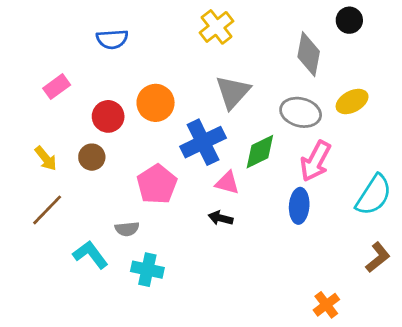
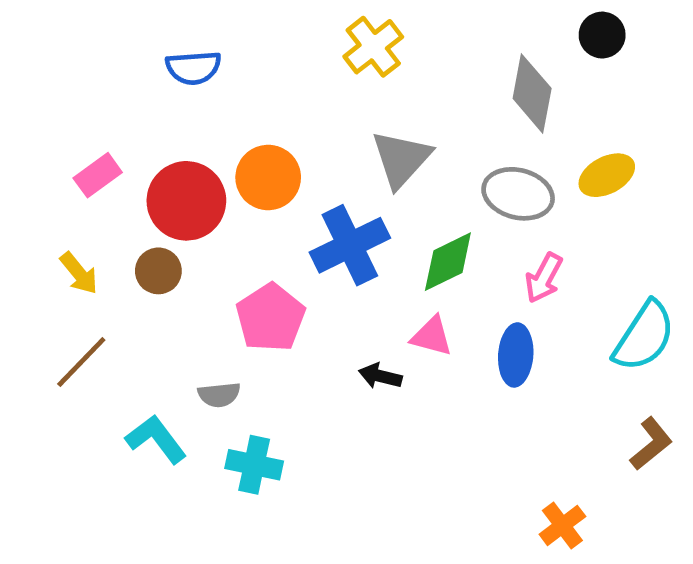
pink rectangle: (57, 87) -> (98, 175), moved
red circle: (108, 116) -> (186, 201), size x1.4
pink arrow: (315, 161) -> (544, 278), size x0.7
pink triangle: (227, 183) -> (432, 336), moved

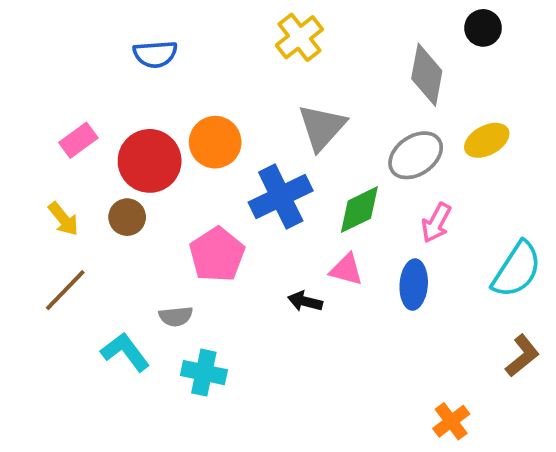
gray ellipse: (518, 194) -> (416, 155), turned -48

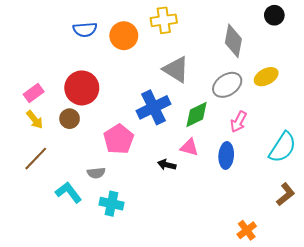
black circle: (483, 28) -> (274, 15), moved
yellow cross: (299, 37) -> (164, 20), turned 30
gray triangle: (322, 127) -> (176, 69), turned -40
pink rectangle: (78, 140) -> (34, 93), moved
orange circle: (215, 142) -> (124, 36), moved

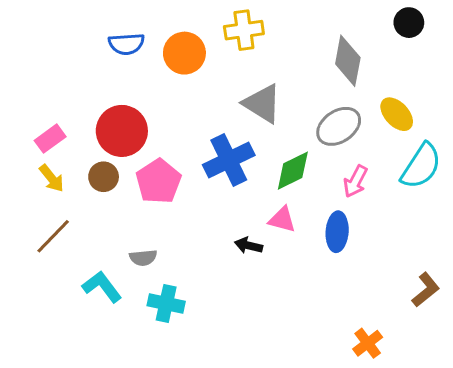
yellow ellipse: (266, 77) -> (397, 114), turned 75
pink pentagon: (119, 139) -> (158, 181), moved
cyan semicircle: (282, 147) -> (421, 166), moved

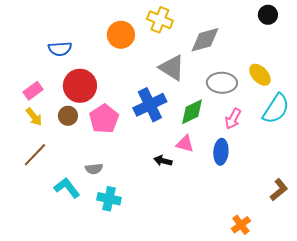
yellow cross: (244, 30) -> (160, 20), turned 30
blue semicircle: (126, 44) -> (60, 49), moved
gray diamond: (348, 61) -> (205, 40), moved, turned 64
gray ellipse: (339, 126) -> (222, 83), turned 36

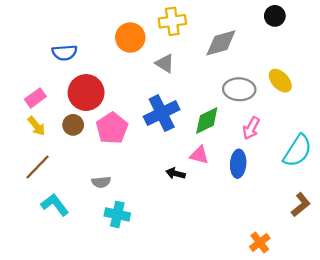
black circle: (268, 15) -> (275, 16), moved
yellow cross: (160, 20) -> (172, 21), turned -30
gray triangle: (172, 68) -> (165, 63), moved, size x0.7
cyan semicircle: (276, 109) -> (297, 151), moved
cyan L-shape: (67, 188) -> (55, 205), moved

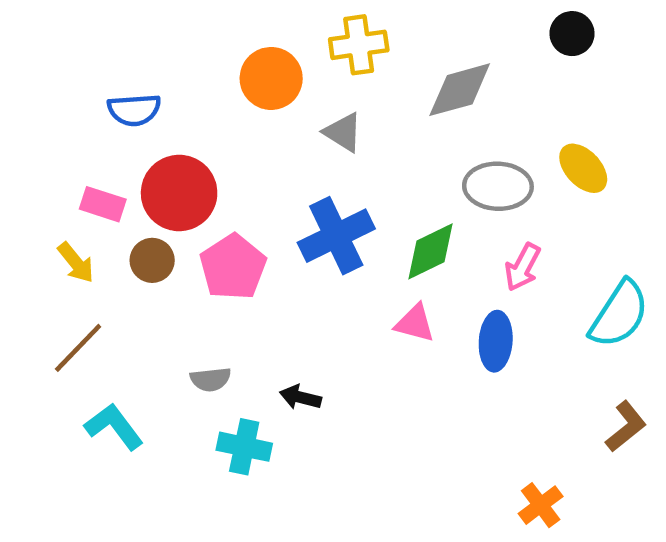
pink rectangle: (35, 98) -> (103, 204), moved, turned 54
black arrow: (176, 173) -> (300, 397), moved

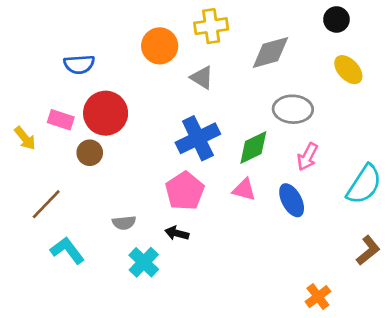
yellow ellipse: (583, 168) -> (348, 70), moved
yellow arrow: (76, 263) -> (25, 138), moved
pink pentagon: (233, 267) -> (185, 191), moved
blue ellipse: (496, 341) -> (292, 200), turned -32
cyan cross: (244, 447) -> (144, 262), turned 32

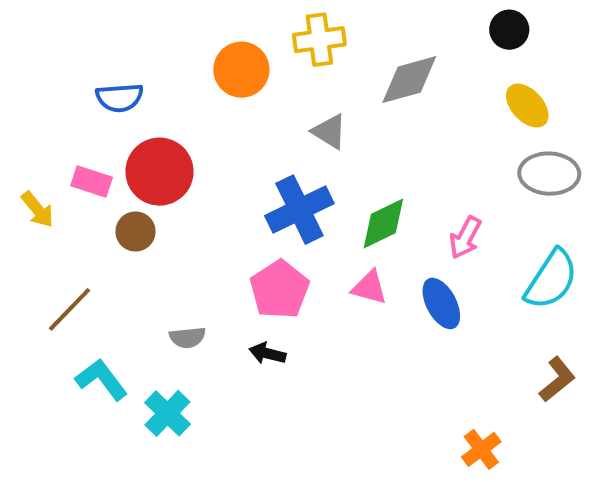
gray triangle: (202, 78) -> (329, 132), moved
gray ellipse: (293, 109) -> (549, 174), moved
cyan cross: (144, 262) -> (167, 413), moved

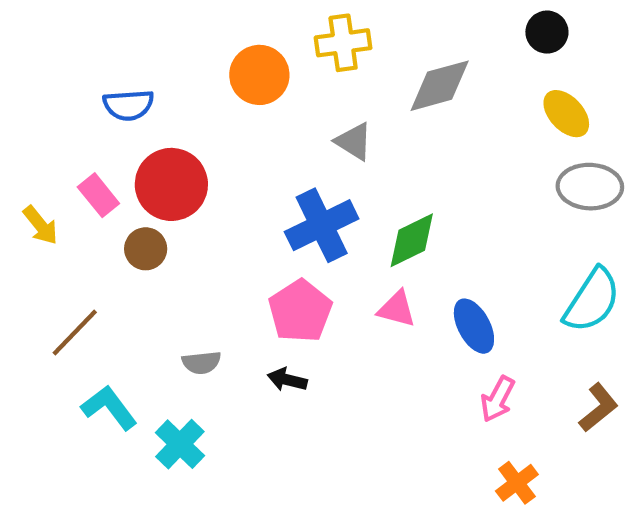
pink rectangle: (92, 182) -> (98, 195), turned 33
pink arrow: (465, 238) -> (498, 399), moved

